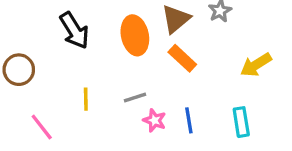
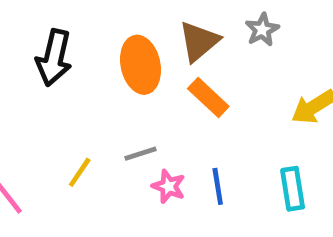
black arrow: (74, 30) -> (54, 58), turned 45
yellow line: (86, 99) -> (80, 172), moved, turned 35

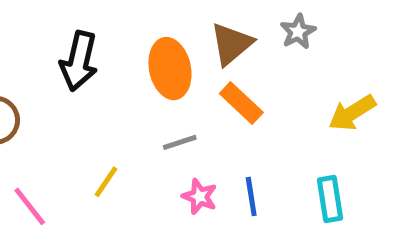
gray line: (141, 154) -> (180, 142), moved

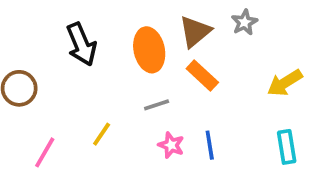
black arrow: (79, 61) -> (81, 44), turned -36
cyan rectangle: (330, 199) -> (287, 147), moved
pink line: (30, 206) -> (45, 152), turned 68

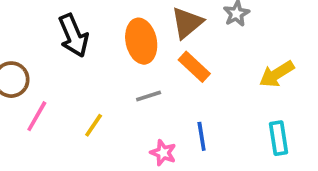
pink star: (171, 145) -> (163, 153), moved
pink line: (45, 152) -> (37, 116), moved

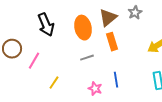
orange rectangle: (194, 67) -> (112, 42), turned 30
pink line: (37, 116) -> (34, 61), moved
yellow line: (94, 125) -> (54, 83), moved

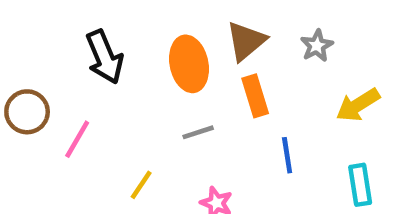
gray star: (135, 13) -> (317, 46), moved
blue line: (116, 80) -> (287, 155), moved
yellow line: (54, 83) -> (141, 185), moved

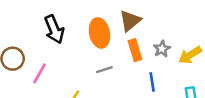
gray star: (317, 46) -> (162, 49), moved

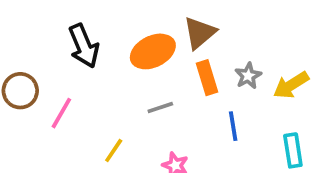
orange ellipse: (99, 33) -> (153, 51), turned 76

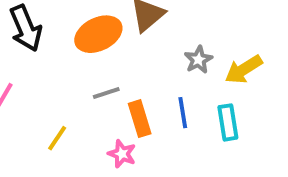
orange rectangle: (207, 78) -> (140, 119), moved
cyan rectangle: (293, 150) -> (228, 122), moved

